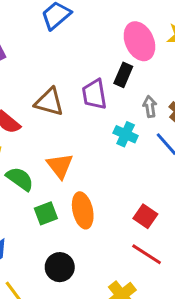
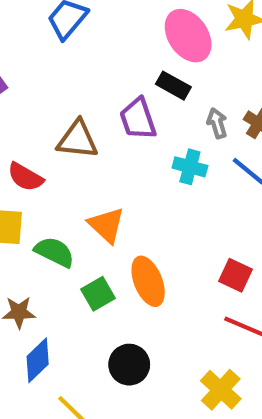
black rectangle: (123, 75) -> (173, 86), turned -75

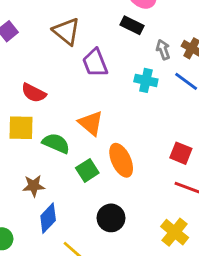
purple trapezoid: (138, 119) -> (95, 63), moved
brown triangle: (78, 140) -> (66, 31), moved, turned 36

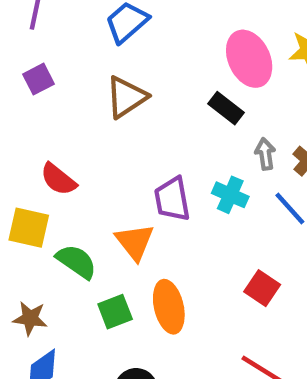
brown triangle: (66, 31) -> (126, 97), turned 36
purple trapezoid: (95, 63) -> (172, 199), moved
red square: (181, 153) -> (262, 288), moved

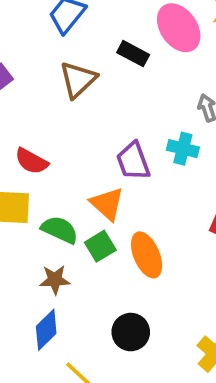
black rectangle: (226, 108) -> (133, 54), moved
green square: (115, 312) -> (100, 246), moved
brown star: (30, 318) -> (55, 280), moved

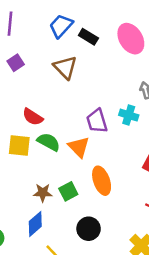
black rectangle: (133, 54) -> (88, 37), moved
brown triangle: (78, 80) -> (65, 67), turned -35
green semicircle: (60, 230) -> (49, 142), moved
green square: (100, 246) -> (68, 191), moved

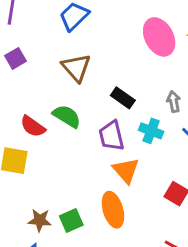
black rectangle: (88, 37) -> (123, 98), moved
green semicircle: (49, 142) -> (67, 116), moved
orange triangle: (79, 147) -> (126, 170), moved

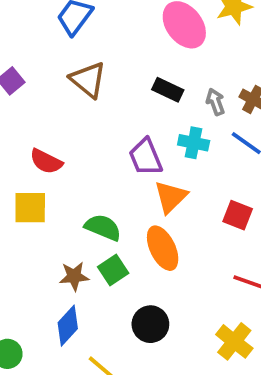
black rectangle: (123, 98) -> (168, 90), moved
green semicircle: (67, 116) -> (103, 227), moved
orange triangle: (126, 170) -> (171, 197), turned 36

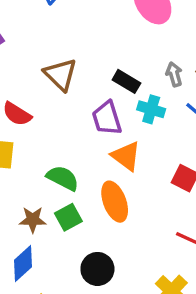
brown triangle: (88, 80) -> (60, 74), moved
black rectangle: (168, 90) -> (126, 81), moved
orange triangle: (171, 197) -> (126, 156), turned -44

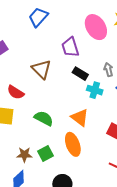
purple trapezoid: (107, 118) -> (70, 47), moved
green semicircle: (63, 178) -> (44, 118), moved

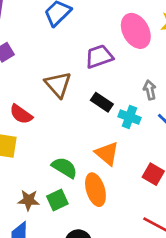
purple trapezoid: (70, 47) -> (99, 57), turned 85
black rectangle: (80, 74) -> (102, 102), moved
green semicircle: (44, 118) -> (64, 168), moved

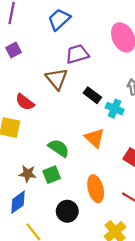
purple trapezoid: (99, 57) -> (77, 54), moved
orange ellipse: (95, 190) -> (96, 189), moved

